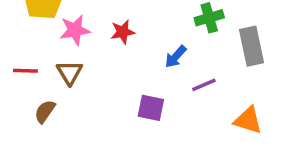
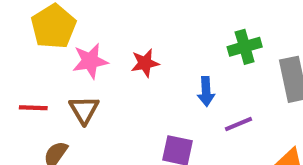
blue arrow: (176, 57) -> (206, 92), turned -45

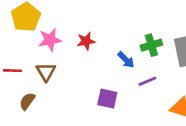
green cross: (245, 47) -> (151, 45), moved
blue arrow: (206, 92) -> (126, 60), turned -42

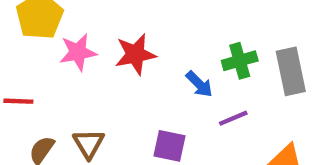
red star: (86, 41) -> (135, 54), size x1.4
brown triangle: (46, 72) -> (89, 144), moved

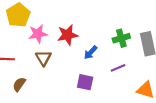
blue arrow: (199, 84) -> (91, 52), moved, turned 88
brown triangle: (89, 144) -> (43, 58), moved

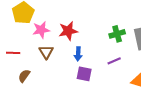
blue arrow: (91, 52) -> (78, 54), moved, turned -40

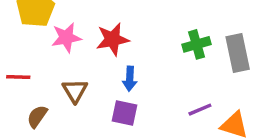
brown triangle: (46, 52) -> (75, 91), moved
purple line: (114, 61) -> (200, 110), moved
purple square: (84, 74) -> (125, 113), moved

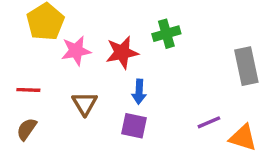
green cross: (197, 44) -> (166, 34), moved
brown semicircle: (37, 116) -> (27, 129), moved

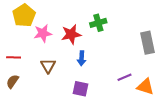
purple square: (134, 126) -> (81, 89), moved

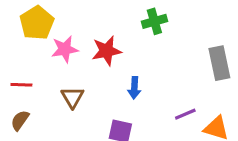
green cross: (98, 23) -> (154, 21), moved
blue arrow: (82, 58) -> (134, 88), moved

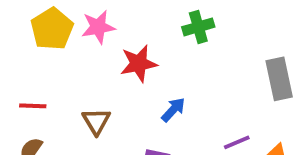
pink star: (65, 49) -> (98, 27), moved
blue arrow: (134, 88) -> (173, 110), turned -140

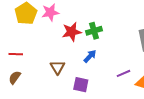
green cross: (198, 27) -> (94, 31), moved
brown triangle: (96, 121) -> (57, 67), moved

